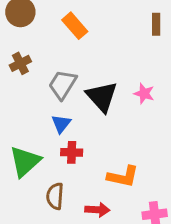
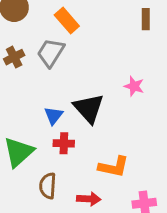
gray trapezoid: (63, 84) -> (51, 53), moved
black triangle: (102, 97) -> (89, 108), moved

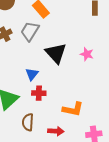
black triangle: (89, 108) -> (56, 53), moved

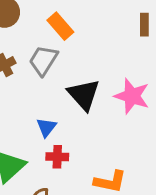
pink star: (87, 54) -> (132, 96), size x1.6

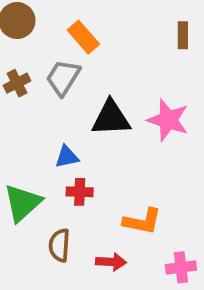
black triangle: (84, 95) -> (111, 118), turned -51
blue triangle: (46, 127) -> (67, 157), turned 40

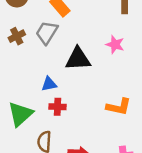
pink star: (168, 120) -> (115, 45), moved, size x0.7
orange L-shape: (142, 221) -> (119, 107), moved

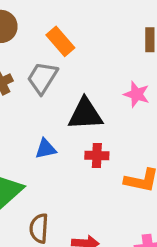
red cross: (58, 107) -> (97, 156), moved

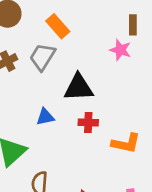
pink star: (137, 94) -> (120, 50), moved

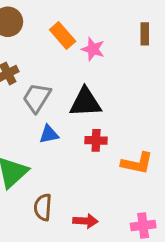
pink star: (120, 50) -> (93, 49), moved
gray trapezoid: (42, 57) -> (37, 98), moved

